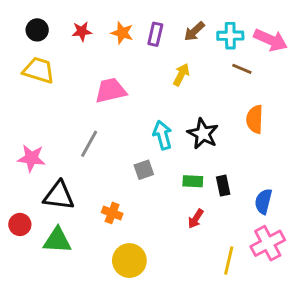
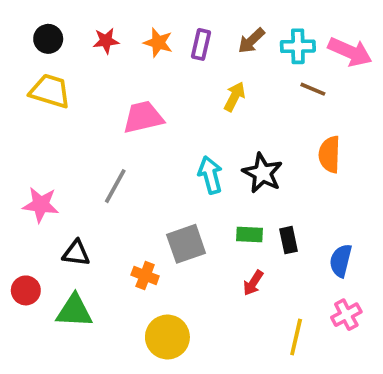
gray square: (144, 170) -> (186, 244), moved, size x1.5
black triangle: (59, 196) -> (76, 253), size x0.7
pink cross: (268, 243) -> (346, 315), size x0.7

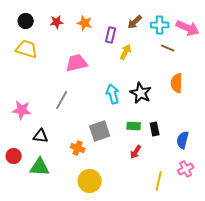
purple rectangle: (201, 44) -> (111, 35), moved

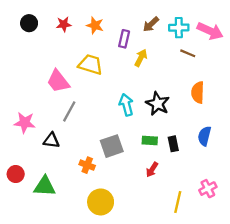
yellow trapezoid: (27, 49) -> (91, 65), moved
pink trapezoid: (77, 63) -> (58, 81), moved, turned -115
black triangle: (41, 136) -> (51, 140), moved
blue semicircle: (183, 140) -> (205, 136), moved

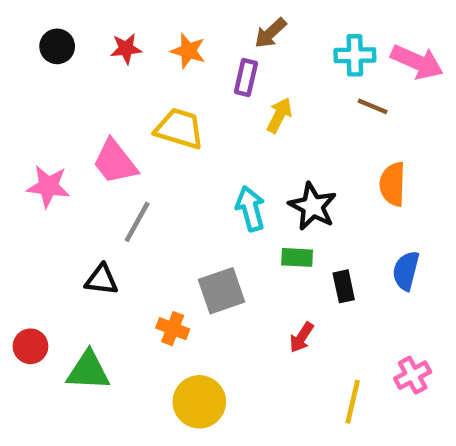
brown arrow: (151, 24) -> (270, 33), moved
pink star: (25, 123) -> (48, 186), moved
green rectangle: (150, 140) -> (297, 257), moved

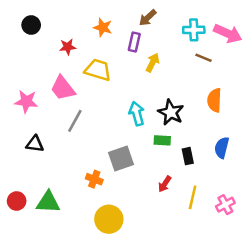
red star: (126, 49) -> (68, 47), moved
black triangle: (102, 280) -> (35, 144), moved
red circle: (30, 346) -> (17, 201), moved
yellow line: (353, 402) -> (193, 197), moved

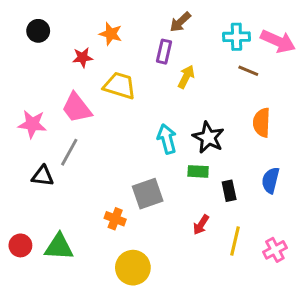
orange star: (103, 27) -> (111, 34), moved
gray line: (75, 121) -> (69, 152), moved

